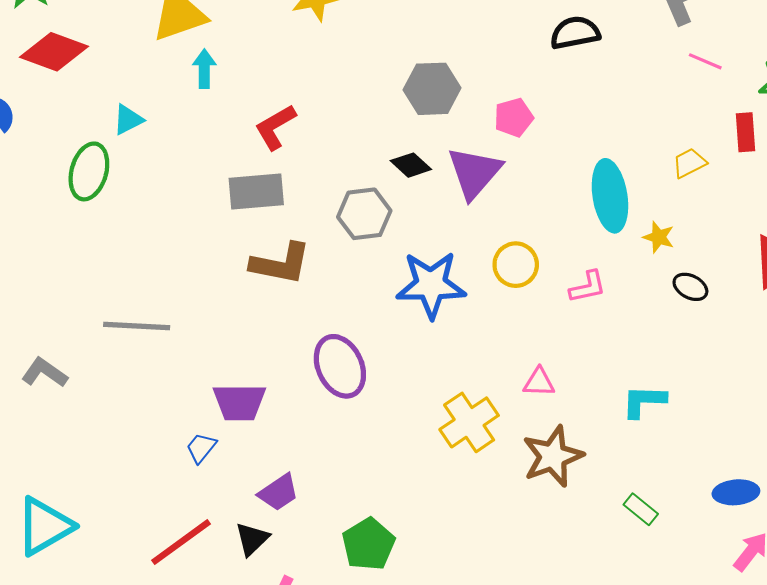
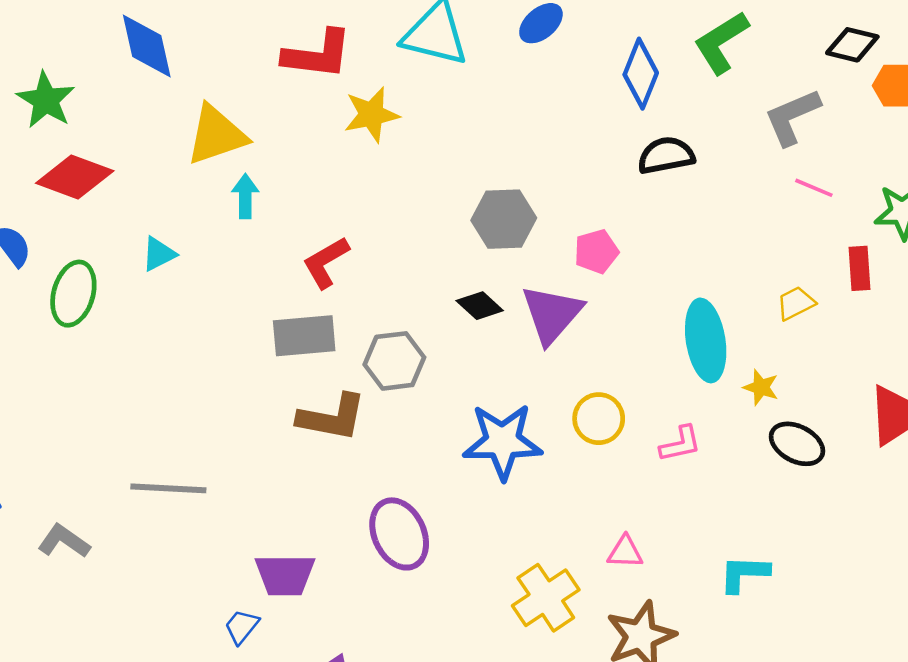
green ellipse: (89, 171) -> (73, 294), moved
gray hexagon: (364, 214) -> (394, 361), moved
black ellipse: (690, 287) -> (797, 444), size x1.4

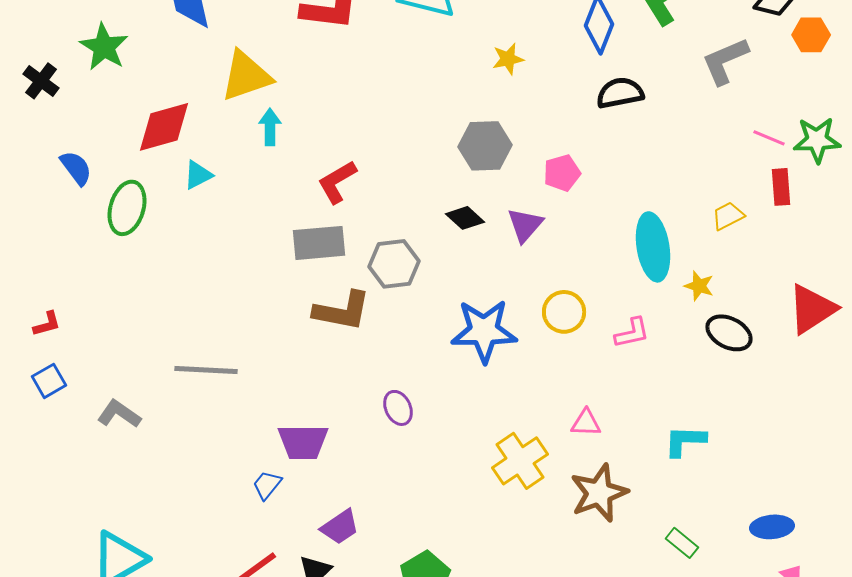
yellow star: (372, 115) -> (508, 59), moved, size x0.7
red diamond: (75, 177) -> (164, 127), moved, turned -36
pink line: (814, 188) -> (769, 138), moved
purple triangle: (552, 314) -> (525, 225), size x0.7
purple ellipse: (399, 534) -> (398, 408), size x0.6

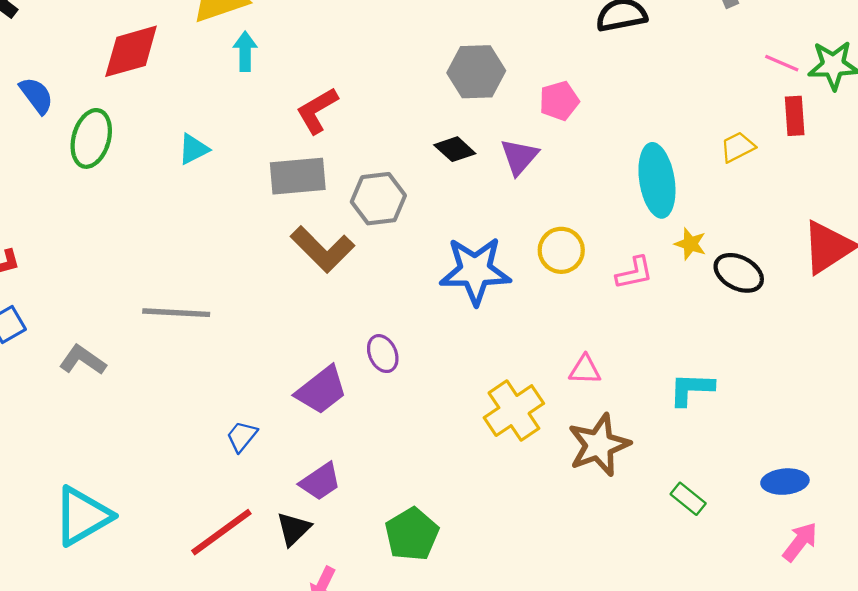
cyan triangle: (198, 175) -> (193, 149), moved
yellow star: (699, 286) -> (690, 244), moved
brown L-shape: (342, 311) -> (322, 249), turned 34
purple trapezoid: (303, 442) -> (321, 390), moved, turned -38

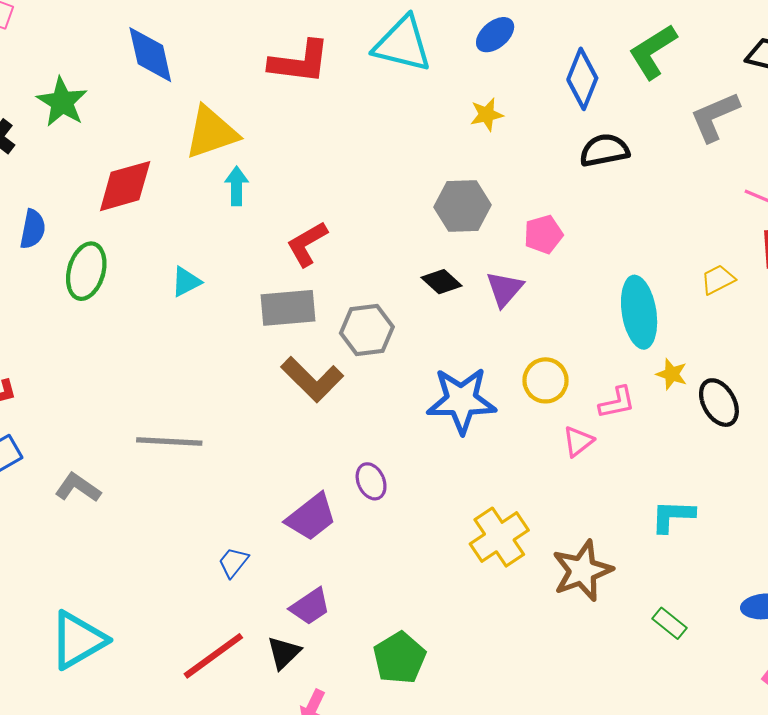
blue semicircle: (36, 95) -> (33, 229), turned 48
black ellipse: (739, 273) -> (719, 403), turned 33
pink triangle: (585, 370) -> (578, 441), moved, turned -40

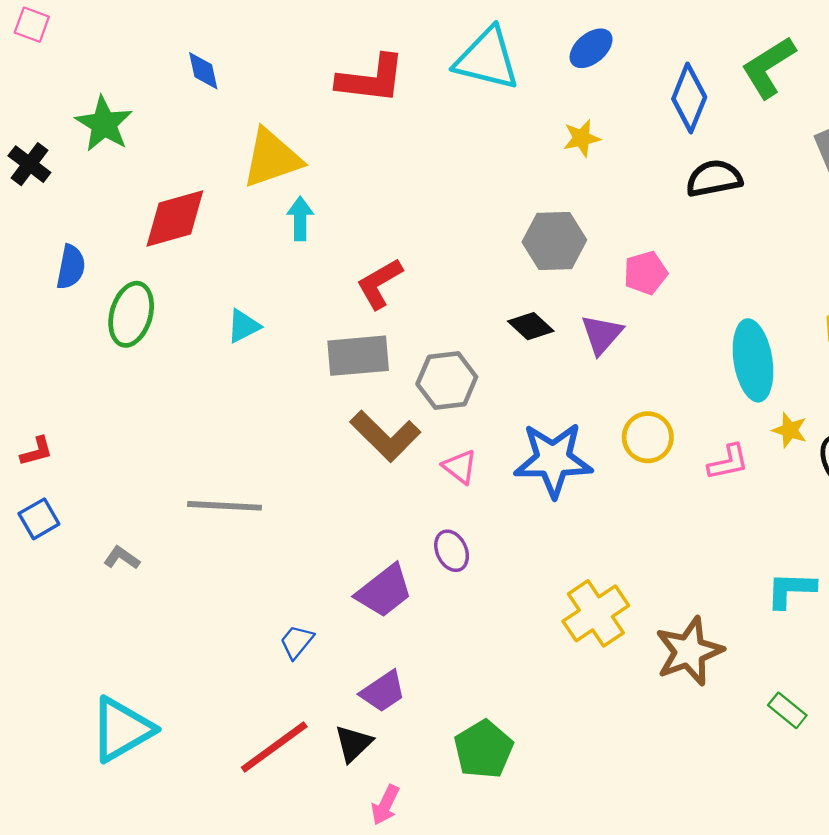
blue diamond: (150, 55) -> (203, 71), size x0.6
pink triangle: (578, 441) -> (460, 467), moved, turned -44
gray L-shape: (78, 488) -> (122, 558), size x0.7

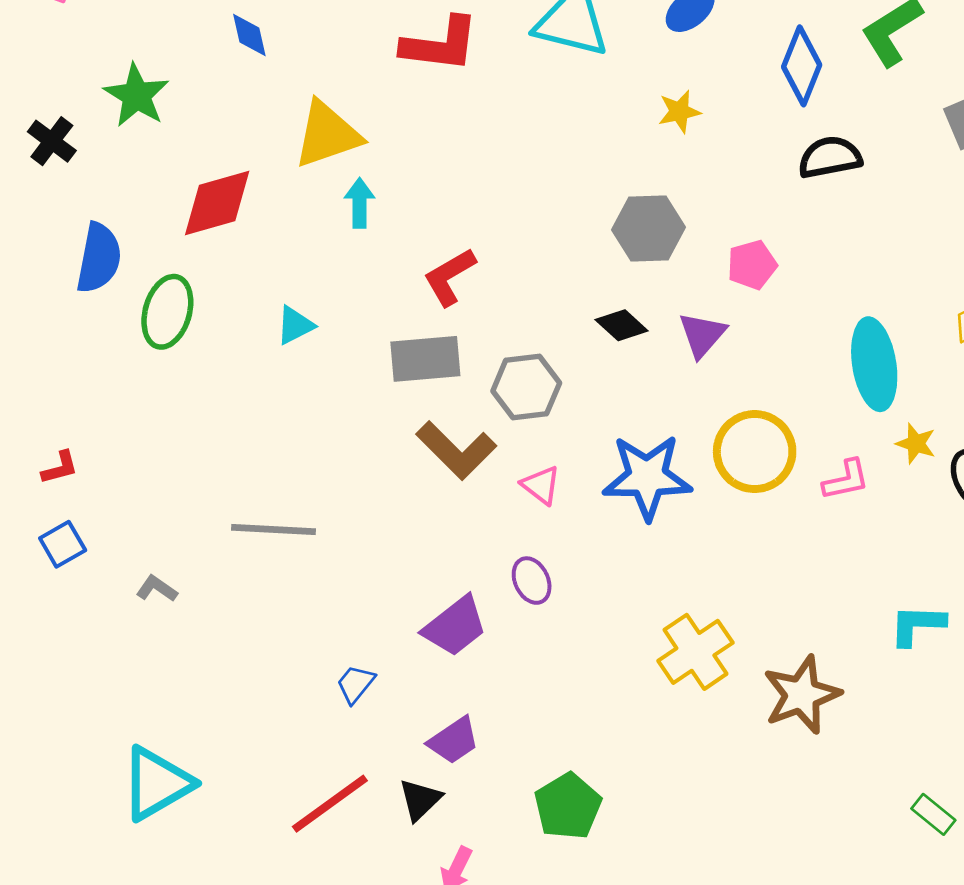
blue semicircle: (71, 267) -> (99, 258), size x1.4
yellow circle: (648, 437) -> (755, 452), size x1.4
green rectangle: (787, 710) -> (933, 814), moved

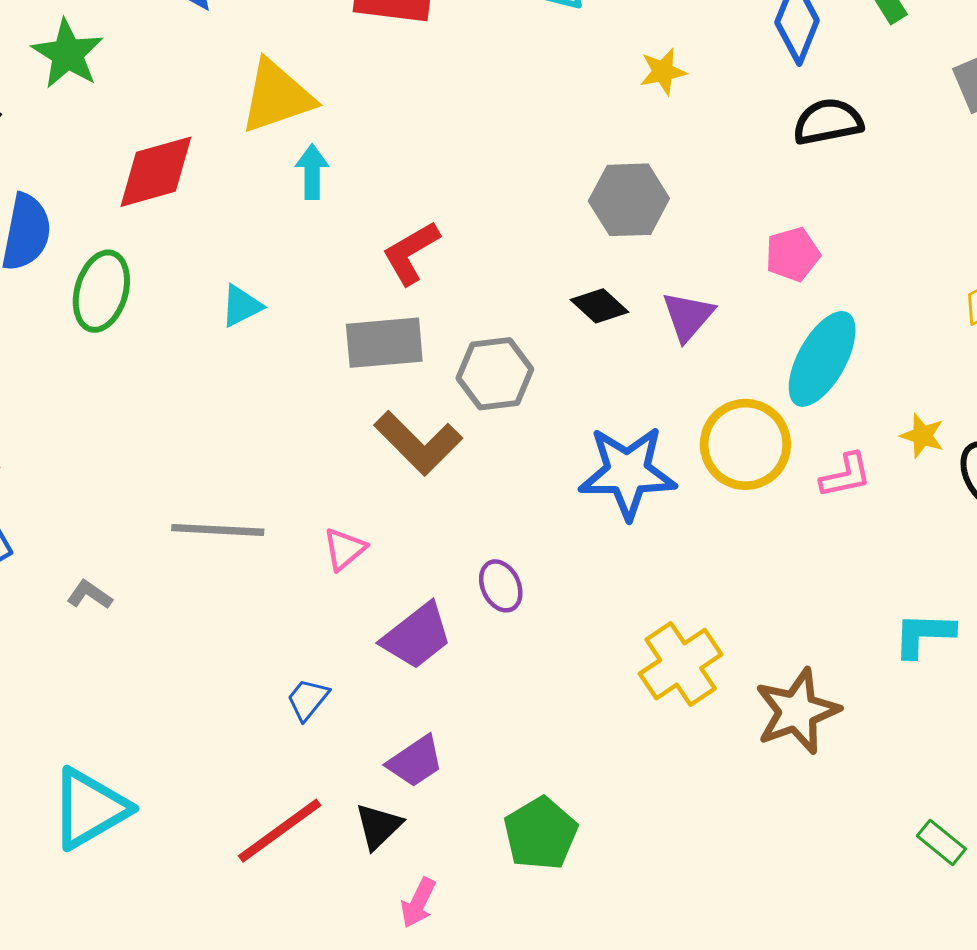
pink pentagon: (752, 265) -> (793, 254), moved
cyan ellipse: (874, 364) -> (822, 359), moved, turned 38
pink triangle: (541, 485) -> (345, 549), moved, turned 42

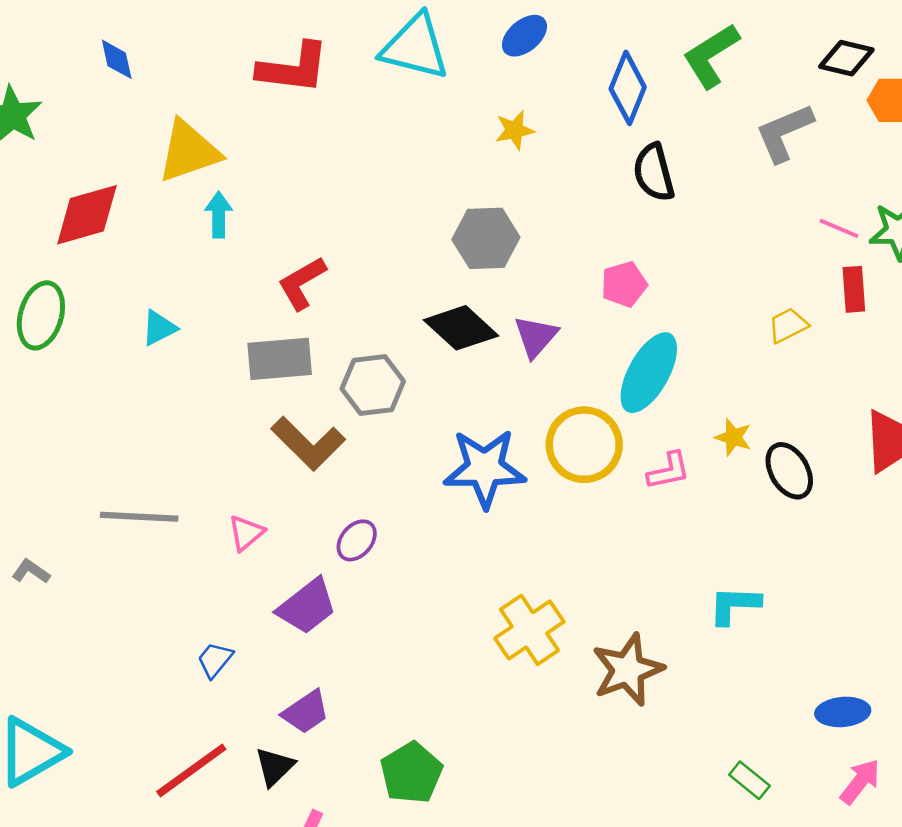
black semicircle: (828, 122) -> (654, 172), turned -94
black diamond: (600, 306) -> (461, 328), size x1.5
purple ellipse: (501, 586) -> (357, 540), moved, turned 66

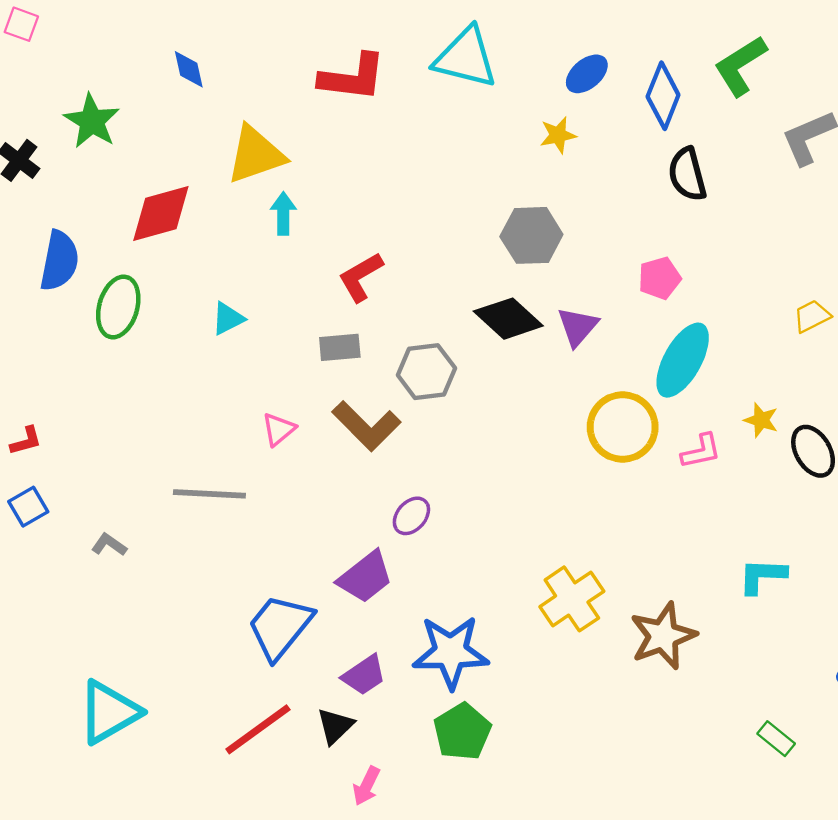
blue ellipse: (524, 36) -> (587, 74), moved
gray rectangle: (280, 359) -> (340, 347), size x0.7
blue star: (485, 468) -> (451, 652), moved
pink triangle: (246, 533) -> (279, 429), moved
blue trapezoid: (215, 660) -> (280, 627), size x2.0

